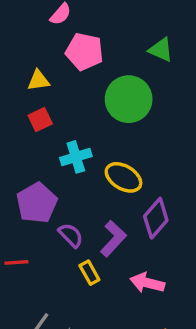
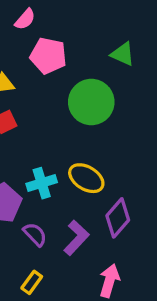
cyan cross: (76, 157) -> (42, 183), moved
yellow rectangle: (89, 273) -> (32, 282), moved, turned 65
pink arrow: (147, 283) -> (109, 281), turned 92

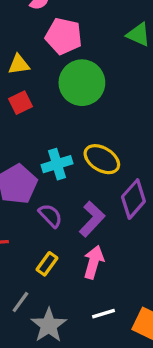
green circle: (91, 102) -> (82, 83), moved
pink arrow: (109, 281) -> (94, 262), moved

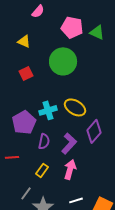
pink pentagon: (64, 36) -> (72, 27), moved
yellow triangle: (19, 64) -> (24, 41), moved, turned 32
purple semicircle: (50, 216) -> (44, 141), turned 56

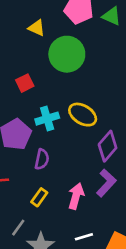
yellow triangle: (24, 41) -> (37, 28), moved
red square: (26, 73) -> (25, 83), moved
purple L-shape: (69, 143) -> (106, 183), moved

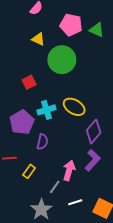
yellow rectangle: (39, 197) -> (29, 171), moved
gray line: (18, 228) -> (55, 187), moved

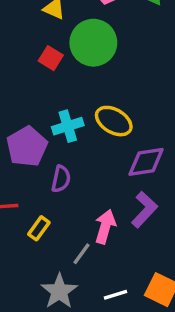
red square: (29, 82) -> (51, 58), moved, turned -32
purple diamond: (94, 131) -> (146, 162), turned 40
white line: (75, 202) -> (115, 295), moved

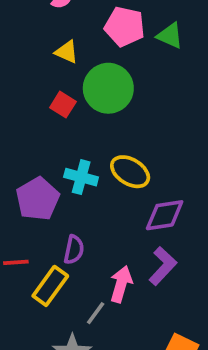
cyan cross: (68, 126) -> (81, 177), turned 32
purple semicircle: (61, 179) -> (74, 250), moved
yellow rectangle: (39, 228) -> (50, 286), size x1.5

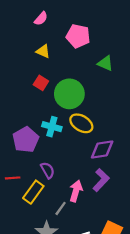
green triangle: (170, 36) -> (105, 63), moved
green circle: (108, 88) -> (69, 94), moved
purple semicircle: (74, 250) -> (48, 170), turned -42

